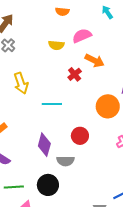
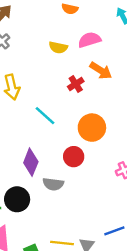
cyan line: (52, 104) -> (45, 116), turned 36
orange circle: (108, 106) -> (92, 128), moved
black circle: (48, 185) -> (17, 199), moved

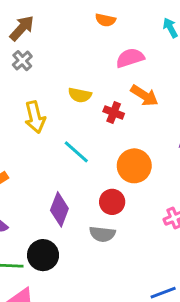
yellow semicircle: (58, 47) -> (80, 95), moved
red cross: (76, 84) -> (114, 112), turned -35
gray semicircle: (53, 184) -> (102, 234), moved

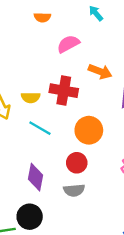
yellow semicircle: (80, 95) -> (31, 98), moved
orange arrow: (144, 96) -> (100, 72), moved
red cross: (114, 112) -> (64, 91), size x1.6

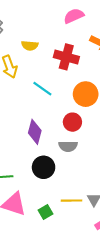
yellow semicircle: (31, 98) -> (30, 45), moved
black circle: (30, 217) -> (44, 167), moved

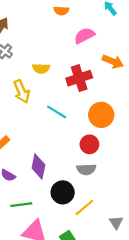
red cross: (66, 57) -> (79, 78), turned -30
purple diamond: (35, 132) -> (38, 166), moved
yellow line: (72, 201) -> (84, 207), moved, turned -36

